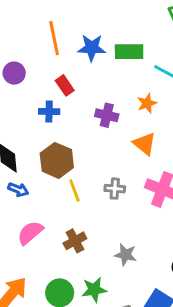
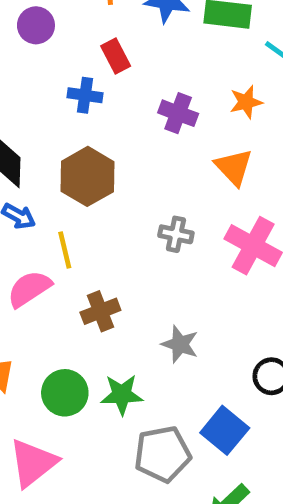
yellow line: (74, 190) -> (65, 250), moved

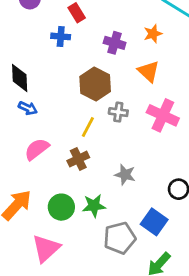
brown hexagon: (87, 176) -> (95, 84), moved
yellow line: (65, 250) -> (88, 127), moved, turned 45

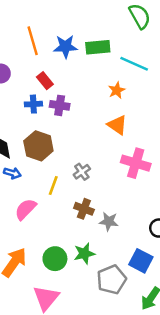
purple cross: (115, 43) -> (60, 105), moved
brown hexagon: (95, 84) -> (38, 146), moved
gray cross: (118, 112) -> (82, 172), moved, turned -35
yellow line: (88, 127) -> (53, 186), moved
brown cross: (78, 159) -> (84, 209), moved, turned -36

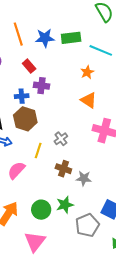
blue cross: (33, 104) -> (22, 96), moved

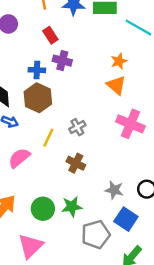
orange star: (87, 72) -> (119, 61), moved
gray star: (84, 178) -> (114, 190), moved

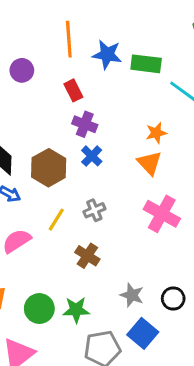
blue cross: (37, 70) -> (92, 156), moved, turned 35

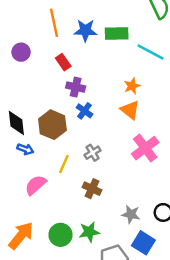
pink cross: (162, 214) -> (145, 148), turned 32

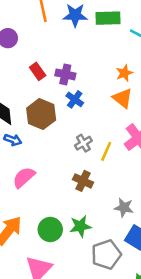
red rectangle: (63, 62) -> (38, 71), moved
yellow line: (64, 164) -> (106, 151), moved

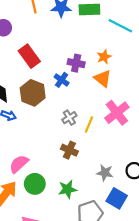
red rectangle: (38, 71) -> (29, 56), size x1.5
purple cross: (65, 74) -> (76, 63), moved
pink semicircle: (24, 177) -> (19, 164), moved
green circle: (50, 229) -> (35, 184), moved

